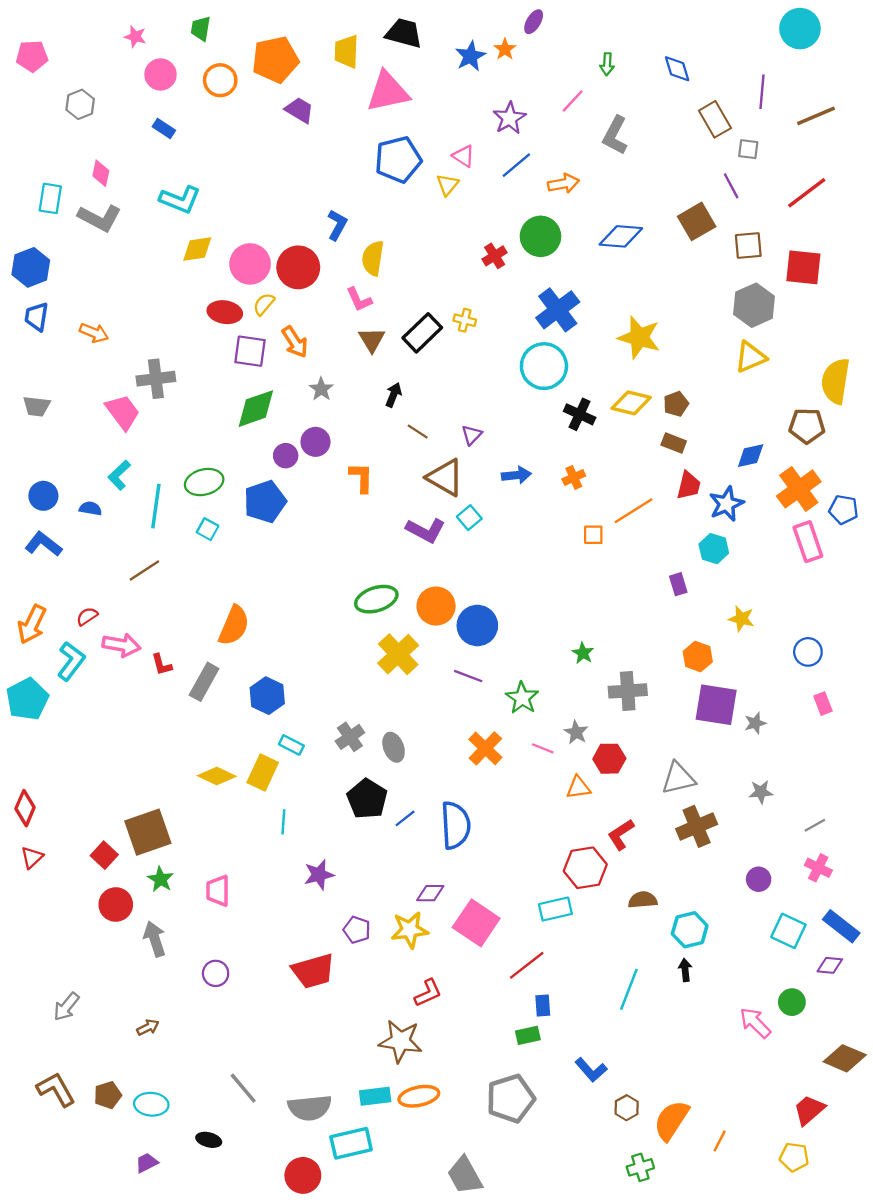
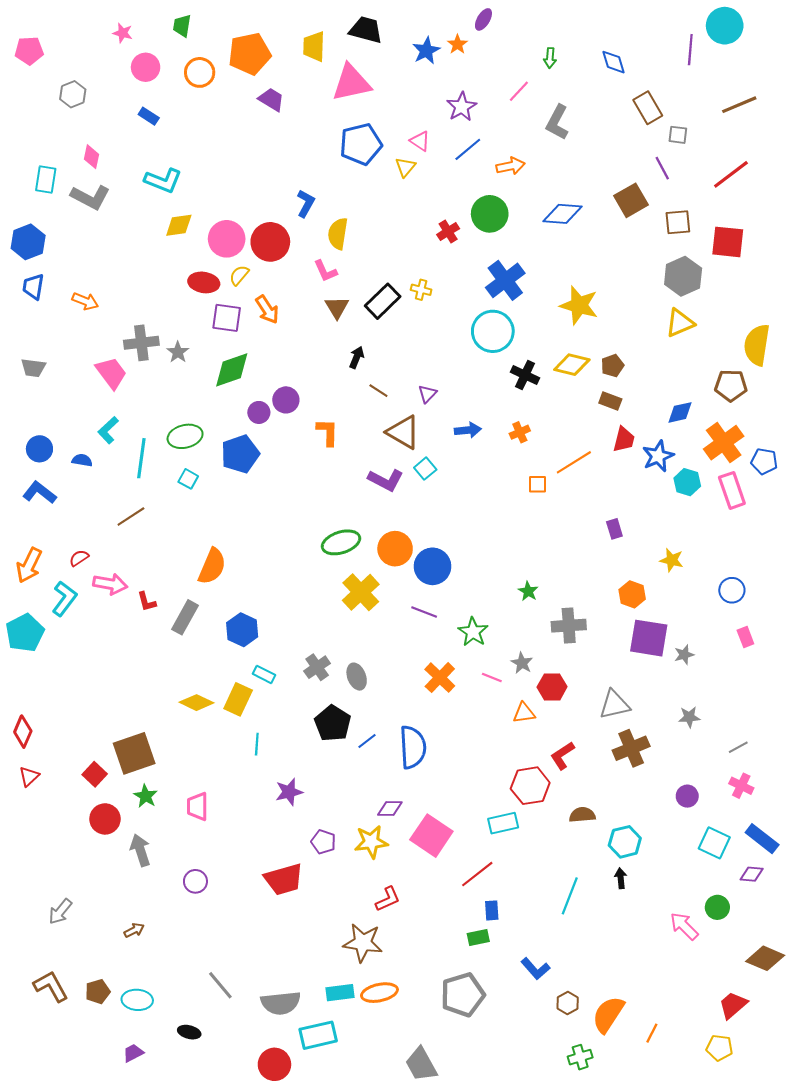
purple line: (762, 92) -> (690, 50), moved
gray star: (321, 389) -> (178, 352), moved
cyan hexagon: (714, 549) -> (687, 482), moved

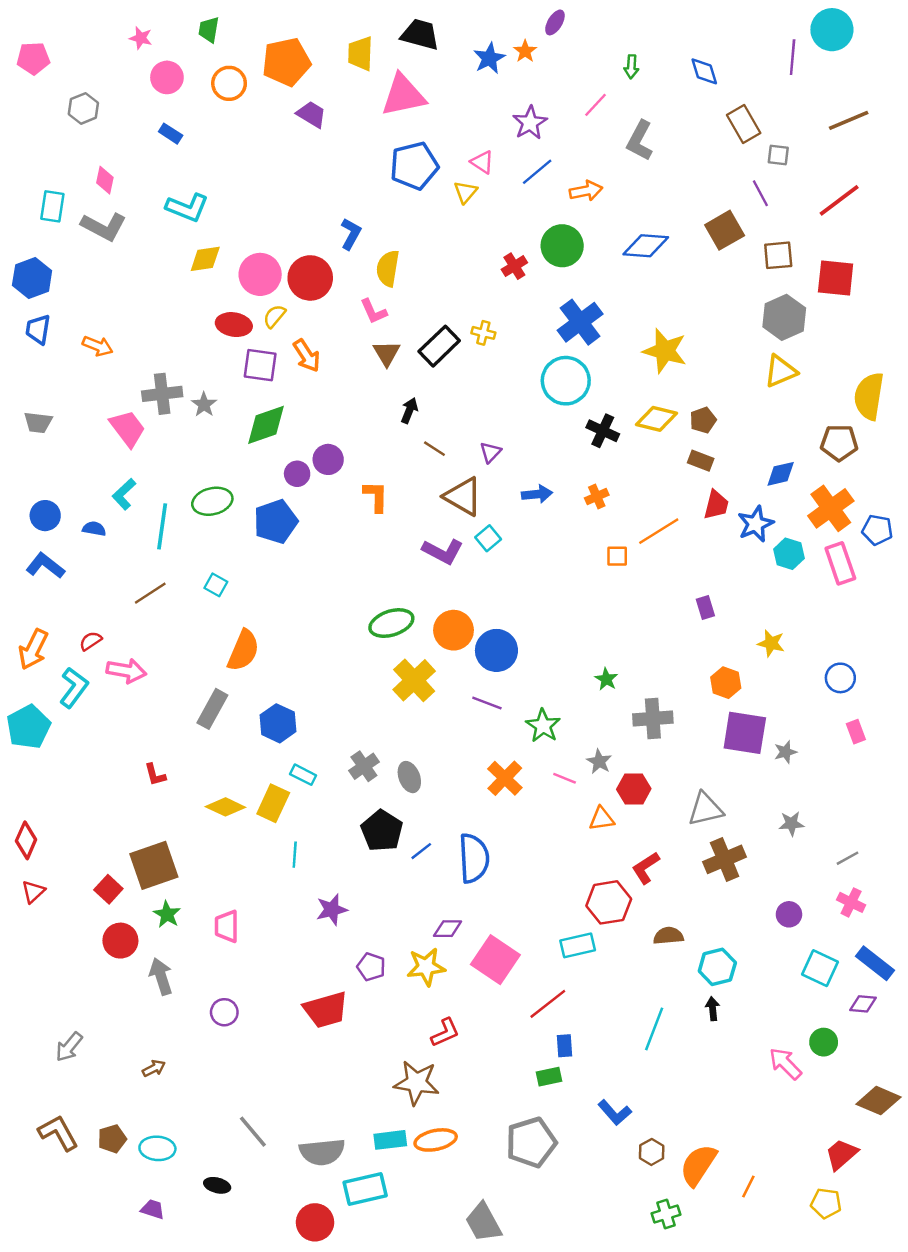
cyan square: (188, 479) -> (216, 585), moved
red L-shape: (147, 602) -> (155, 775), moved
purple trapezoid: (133, 1053) -> (153, 1209), turned 45

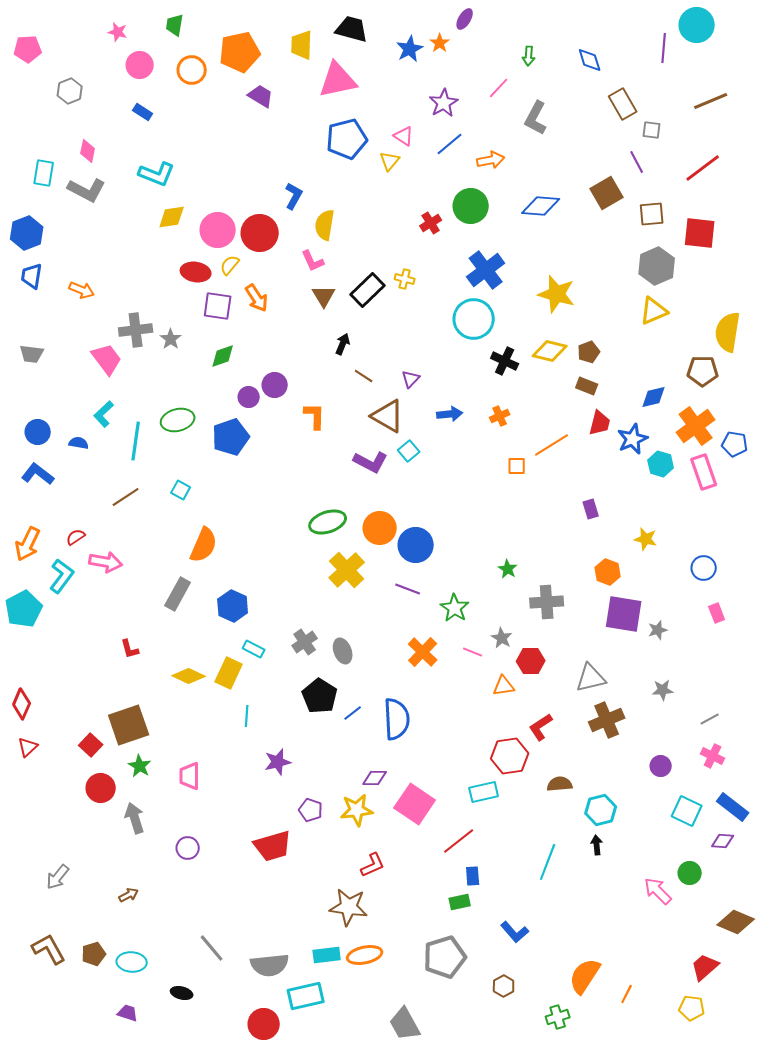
green diamond: (266, 425) -> (223, 356), size x0.7
brown hexagon: (652, 1152) -> (504, 986), moved

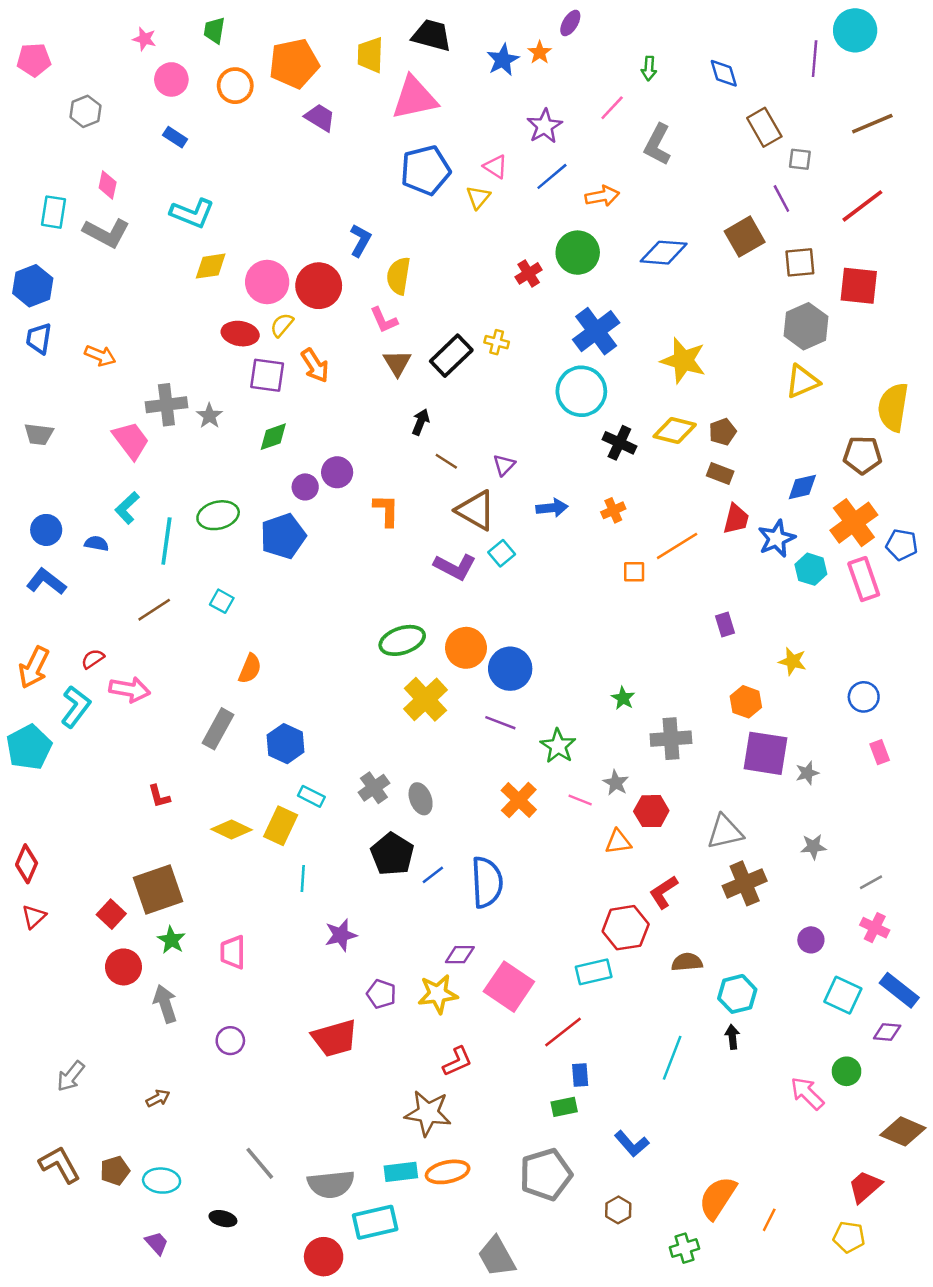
orange semicircle: (204, 545) -> (250, 669), size x0.7
purple trapezoid: (128, 1013) -> (157, 1243), turned 30

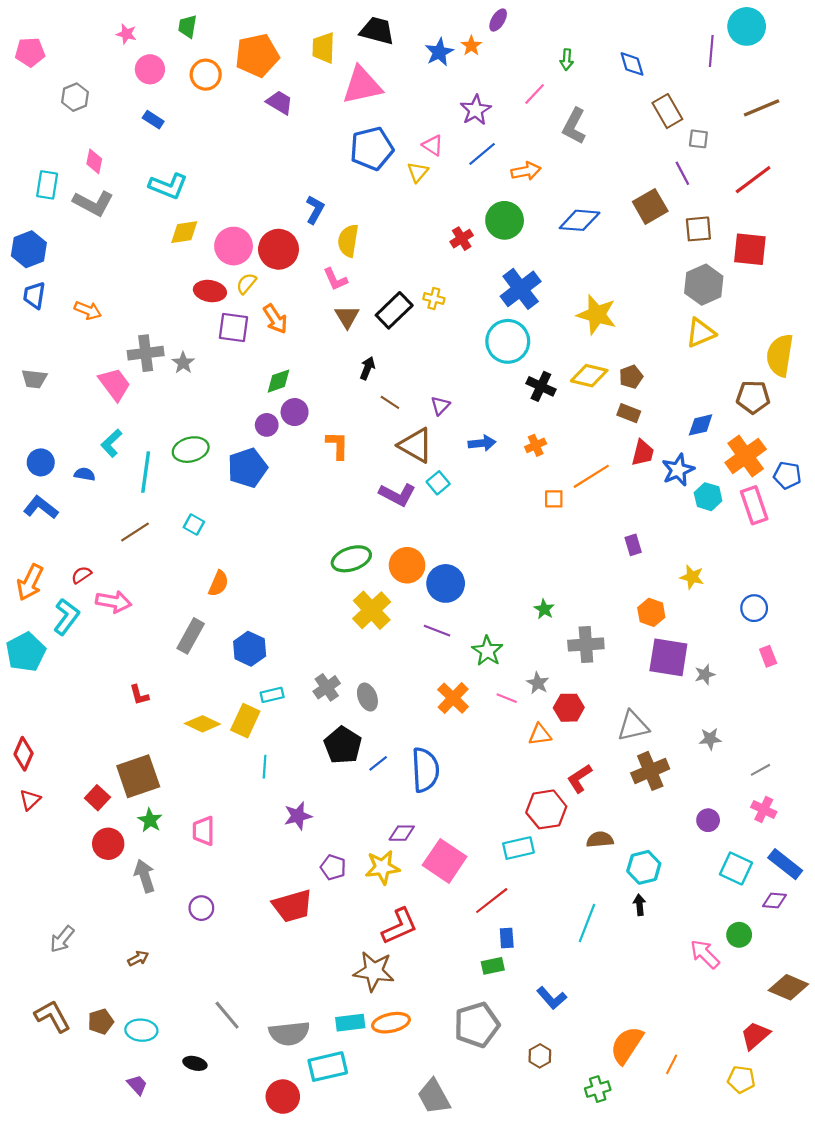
green diamond: (273, 437) -> (279, 381), moved
cyan rectangle: (311, 796) -> (272, 695), turned -40
red L-shape: (457, 1061) -> (400, 926), size x1.4

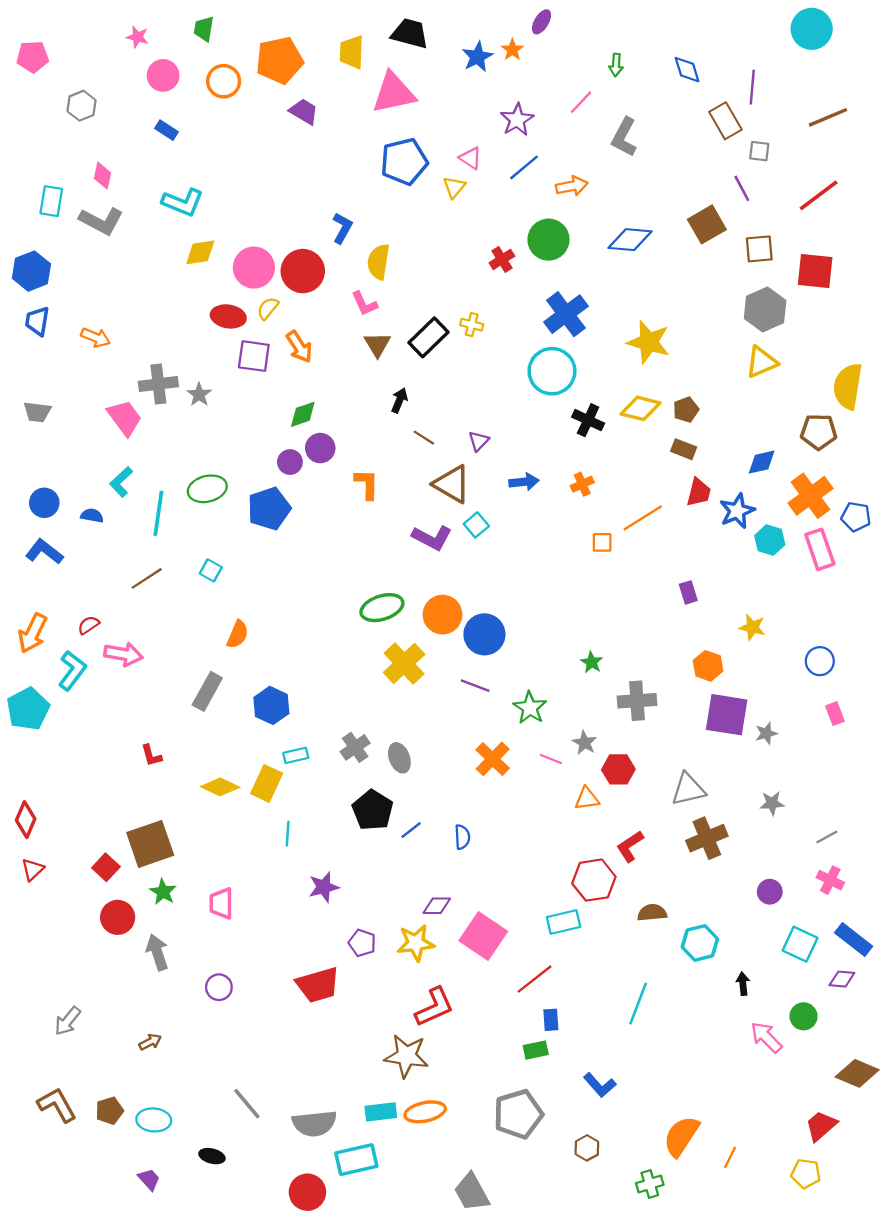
purple line: (711, 51) -> (752, 87), moved
blue semicircle: (425, 770) -> (462, 837), size x0.5
black arrow: (640, 905) -> (743, 984), moved

